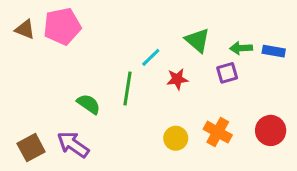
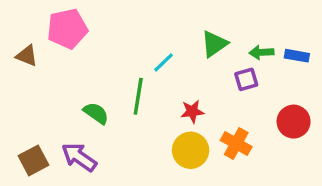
brown triangle: (25, 29) -> (27, 56), moved
green triangle: (197, 40) -> (214, 44), turned 44
red star: (177, 79) -> (192, 111), moved
red circle: (271, 130) -> (294, 122), moved
yellow circle: (176, 138) -> (191, 150), size x1.4

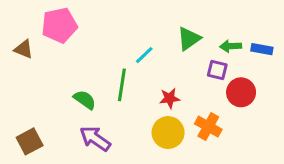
purple square: (246, 79) -> (217, 70), turned 30
red circle: (294, 122) -> (241, 92), moved
purple arrow: (79, 157) -> (95, 138), moved

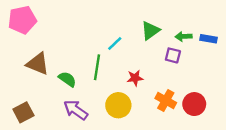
pink pentagon: (59, 25) -> (22, 20), moved
brown triangle: (24, 49) -> (38, 64), moved, size x1.5
red circle: (241, 92) -> (194, 104), moved
yellow circle: (168, 133) -> (118, 105), moved

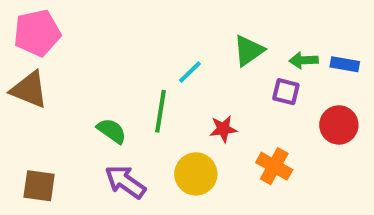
brown triangle: (38, 64) -> (29, 90), moved
red circle: (194, 104) -> (339, 125), moved
brown square: (23, 112) -> (39, 186), turned 36

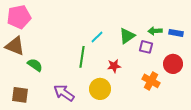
green triangle: (249, 51) -> (127, 36), moved
green semicircle: (112, 131) -> (35, 65), moved
orange cross: (274, 166) -> (151, 81), moved

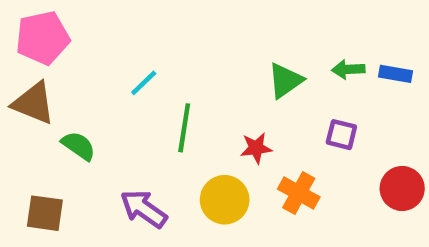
cyan line: (97, 37) -> (144, 83), moved
purple square: (146, 47) -> (341, 135), moved
red circle: (173, 64) -> (402, 188), moved
orange cross: (151, 81) -> (299, 193), moved

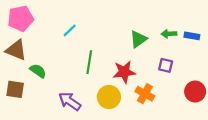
cyan line: (144, 83) -> (70, 30), moved
red star: (256, 148) -> (124, 72), size x1.5
brown square: (45, 213) -> (15, 89), moved

